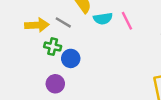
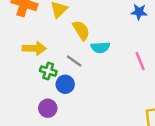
pink line: (127, 21) -> (140, 61), moved
gray line: (63, 22) -> (74, 61), moved

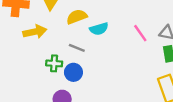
yellow semicircle: (81, 30) -> (77, 17), turned -66
yellow arrow: (34, 48) -> (35, 32), moved

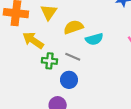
yellow arrow: (35, 32) -> (33, 40), turned -135
green cross: (54, 63) -> (49, 61), moved

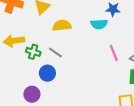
cyan semicircle: (94, 39) -> (99, 24), moved
yellow arrow: (33, 40) -> (14, 41), moved, turned -54

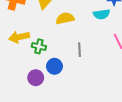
gray line: (55, 53) -> (80, 50), moved, turned 56
purple circle: (32, 94) -> (36, 78), moved

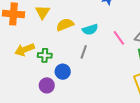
cyan semicircle: (101, 14) -> (90, 30), moved
gray line: (80, 50) -> (84, 52), turned 32

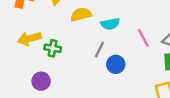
blue circle: (63, 72) -> (116, 64), moved
purple circle: (47, 85) -> (41, 81), moved

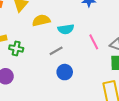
gray line: (99, 50) -> (56, 51), turned 32
blue circle: (116, 64) -> (65, 72), moved

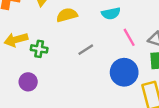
cyan semicircle: (66, 29) -> (111, 13), moved
blue circle: (65, 72) -> (124, 72), moved, size x1.5

